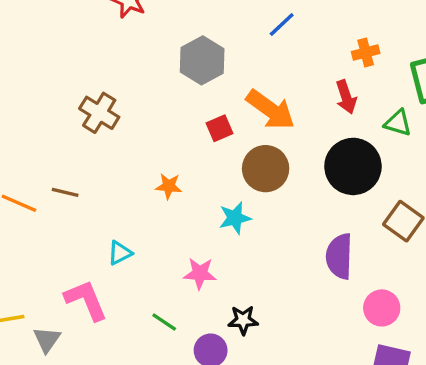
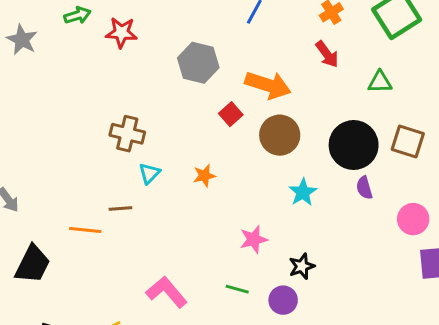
green triangle: (398, 123) -> (380, 82), moved
black circle: (353, 166) -> (354, 145), moved
cyan star: (235, 218) -> (303, 192), moved
cyan triangle: (120, 253) -> (149, 173), moved
purple semicircle: (339, 256) -> (364, 188), size x0.6

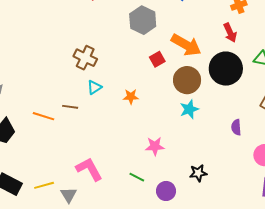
black circle: (354, 145) -> (226, 69), moved
cyan star: (303, 192) -> (189, 109), moved
black star: (302, 266) -> (198, 173), moved

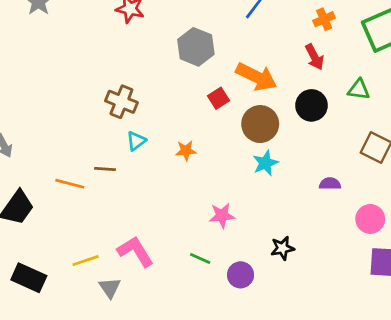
black circle: (226, 69) -> (311, 105), size x0.7
purple semicircle: (236, 127) -> (330, 184), turned 98
yellow line: (44, 185) -> (86, 261), moved

